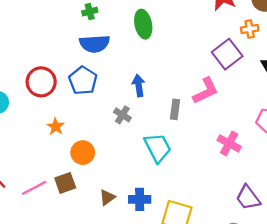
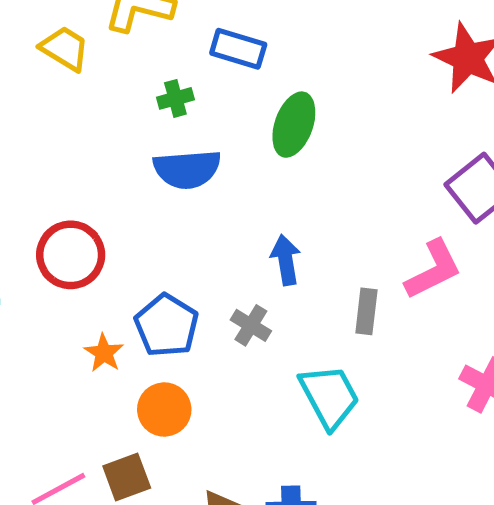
green ellipse: (143, 24) -> (294, 125), turned 32
blue pentagon: (83, 81) -> (167, 325), moved

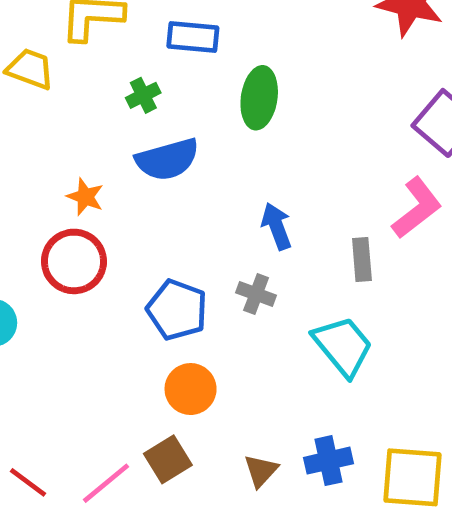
orange star: (104, 353) -> (85, 197), moved

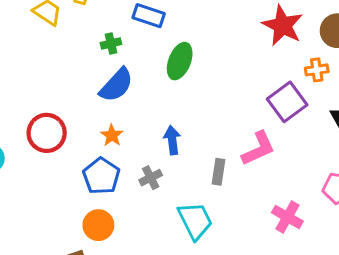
blue semicircle: (167, 159) -> (116, 85), turned -45
orange star: (85, 197) -> (112, 135), moved
gray cross: (256, 294) -> (151, 178), turned 30

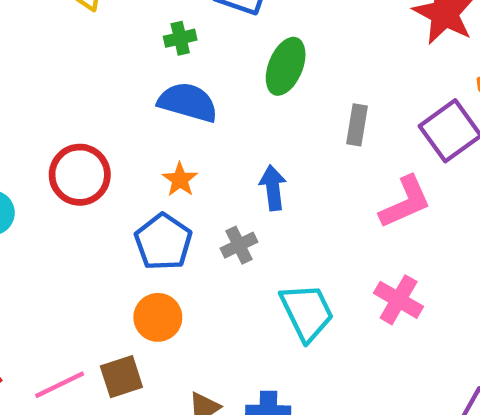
blue semicircle: (116, 85) -> (188, 102), turned -117
gray rectangle: (218, 172) -> (357, 125), moved
pink cross: (287, 217) -> (399, 300), moved

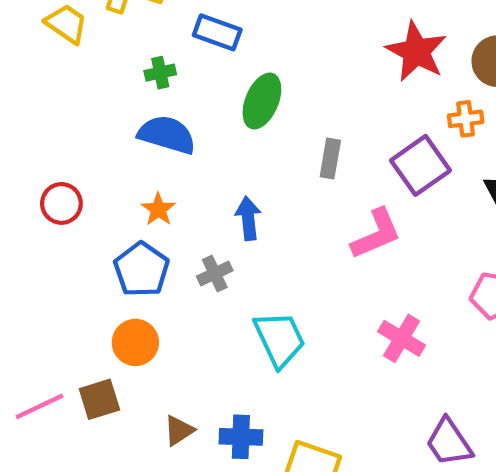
red circle: (80, 175) -> (61, 203), size x0.7
pink cross: (399, 300) -> (402, 338), moved

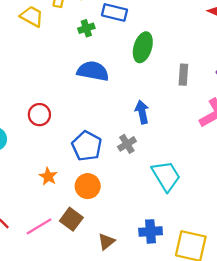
green cross: (160, 73) -> (86, 28), moved
orange star: (158, 209) -> (48, 176), moved
brown square: (99, 399) -> (71, 219), turned -30
brown triangle: (179, 430) -> (106, 241), moved

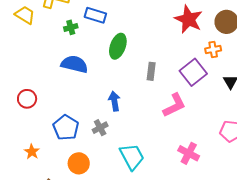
orange circle: (88, 186) -> (79, 163), moved

